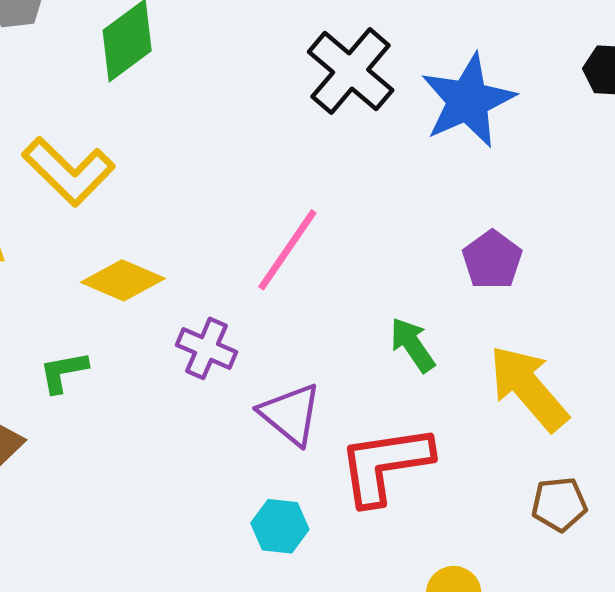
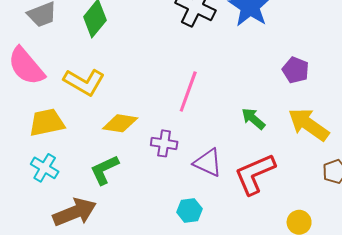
purple pentagon: (492, 260) -> (296, 70), moved
green L-shape: (63, 372) -> (104, 170), size x1.4
cyan hexagon: (280, 526) -> (189, 211), moved

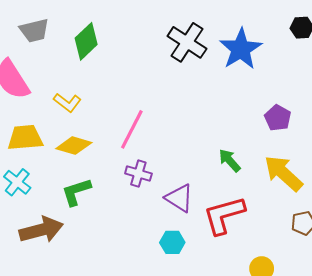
yellow L-shape: (84, 82) -> (67, 103), size x0.7
pink line: (188, 91) -> (132, 129), moved
yellow diamond: (120, 123) -> (74, 146), moved
cyan hexagon: (189, 211) -> (172, 242), moved

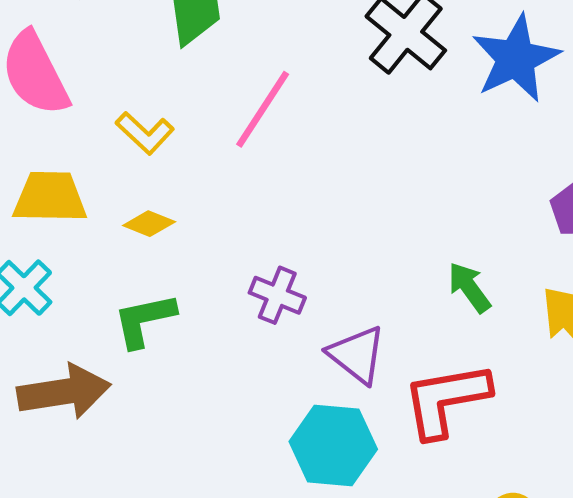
pink line: (132, 129) -> (263, 109), moved
yellow diamond: (74, 146) -> (149, 224), size x0.7
cyan hexagon: (172, 242) -> (333, 445), size x1.6

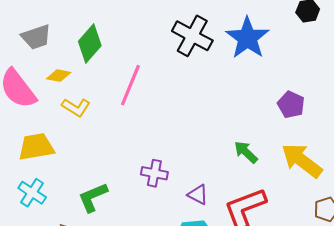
yellow diamond: (149, 224) -> (59, 76), moved
purple triangle: (357, 355) -> (198, 195), size x0.7

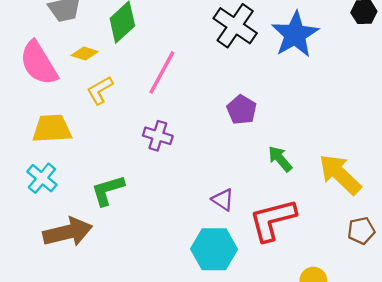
purple pentagon: (291, 105) -> (242, 110), moved
yellow L-shape: (76, 107) -> (100, 90), turned 112
purple cross: (154, 173) -> (158, 136), moved

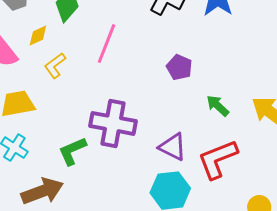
yellow diamond: (85, 54) -> (38, 35), turned -35
purple cross: (158, 136) -> (113, 123), moved, size x1.8
purple triangle: (223, 200) -> (173, 147), size x1.4

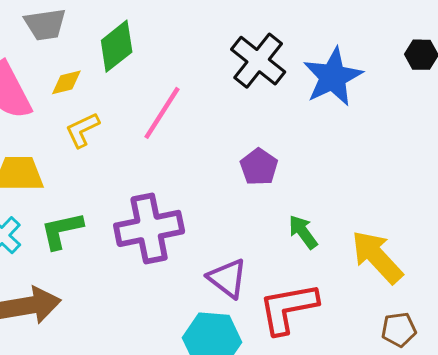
purple cross: (113, 123) -> (149, 228), turned -33
green L-shape: (72, 151) -> (62, 230), moved

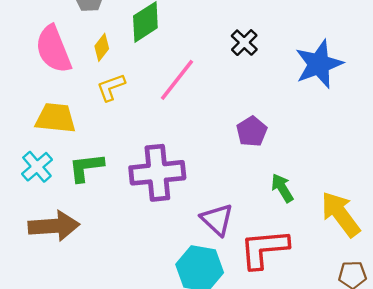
black cross: (258, 61) -> (244, 43), moved, size x0.6
yellow diamond: (66, 82) -> (102, 47), turned -44

